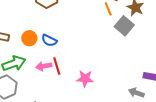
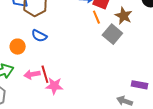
blue semicircle: (49, 40) -> (39, 36), moved
pink star: (85, 79) -> (54, 86), moved

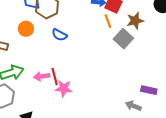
brown star: (124, 16) -> (135, 21), turned 30
blue semicircle: (39, 36) -> (59, 35), moved
orange circle: (18, 47) -> (26, 29), moved

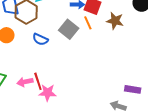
brown star: (135, 21) -> (115, 21), turned 30
gray square: (123, 39) -> (69, 29), moved

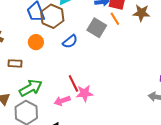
blue semicircle: (40, 39) -> (70, 42), turned -56
pink arrow: (25, 82) -> (62, 101), moved

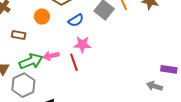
pink star: (85, 93) -> (82, 44), moved
pink arrow: (62, 101) -> (51, 56), moved

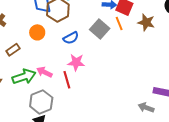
brown rectangle: (19, 35) -> (13, 50), turned -48
pink arrow: (51, 56) -> (44, 72), turned 35
gray hexagon: (23, 85) -> (41, 102), moved

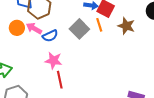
pink arrow: (44, 72) -> (34, 28), moved
red line: (67, 80) -> (60, 80), moved

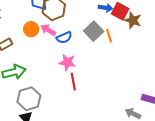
orange line: (99, 25) -> (109, 36), moved
brown star: (126, 26) -> (133, 20), moved

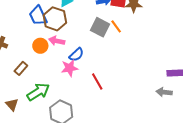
blue semicircle: (64, 38) -> (76, 55), moved
pink star: (67, 62) -> (70, 68), moved

